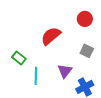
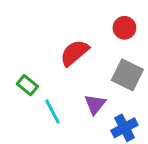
gray square: (87, 51) -> (127, 75), size x1.5
cyan line: (36, 76) -> (52, 112), turned -30

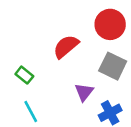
red circle: (124, 28) -> (110, 24), size x1.5
cyan line: (52, 112) -> (31, 112), moved

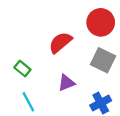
purple triangle: (84, 92) -> (66, 83), moved, turned 30

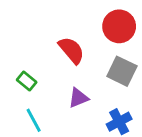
red semicircle: (60, 43) -> (71, 50), turned 90

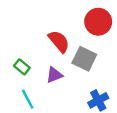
gray square: (122, 71) -> (84, 59), moved
purple triangle: (78, 98) -> (54, 75), moved

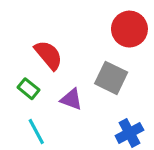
red semicircle: (59, 41) -> (48, 55), moved
purple triangle: (54, 75) -> (71, 99), turned 42

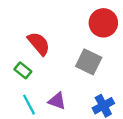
purple triangle: (71, 99) -> (57, 101), moved

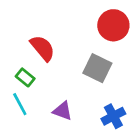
cyan line: (29, 105) -> (20, 104), moved

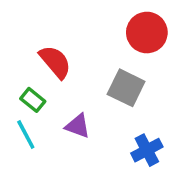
purple triangle: (63, 111) -> (78, 126), moved

